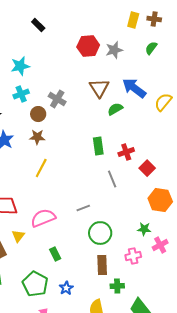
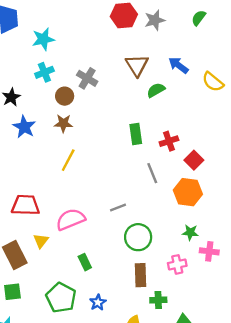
blue arrow: (134, 88) -> (178, 65), size x0.7
yellow semicircle: (163, 102) -> (213, 82), turned -90
orange hexagon: (160, 200) -> (188, 192), moved
pink cross: (160, 245) -> (209, 251), turned 35

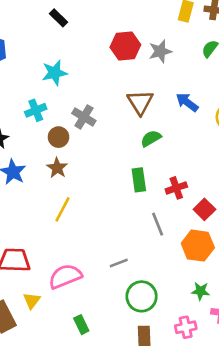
cyan star: (43, 39) -> (54, 73), moved
green semicircle: (156, 90) -> (151, 138), moved
brown star: (63, 123) -> (57, 168), turned 30

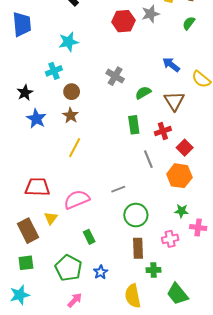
gray star: (160, 51) -> (150, 14), moved
brown triangle: (140, 102) -> (174, 101), moved
gray cross: (84, 117) -> (115, 76), moved

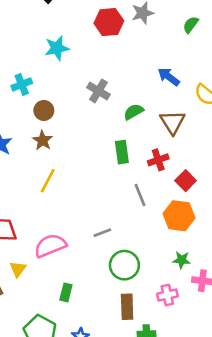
cyan star: (68, 42) -> (57, 48), moved
green rectangle: (89, 237) -> (66, 292), turned 40

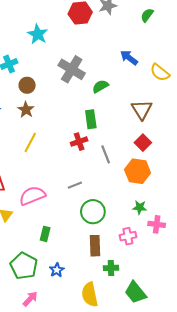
cyan star: (57, 48) -> (38, 34), turned -30
gray cross: (98, 91) -> (72, 69), size x1.4
brown triangle: (173, 122) -> (142, 110), moved
red cross: (158, 160) -> (79, 142), moved

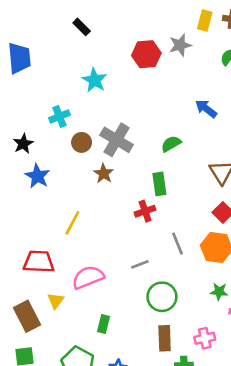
gray cross: (72, 69) -> (117, 140), moved
brown star: (26, 110) -> (104, 174), moved
yellow line: (30, 143) -> (72, 223), moved
gray line: (106, 154) -> (178, 244), moved
pink cross: (128, 236) -> (205, 338), moved

